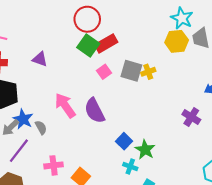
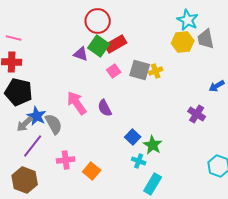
purple triangle: (40, 59) -> (81, 54), moved
purple semicircle: (95, 111) -> (105, 108), size x0.7
gray semicircle: (41, 128) -> (54, 124), size x1.5

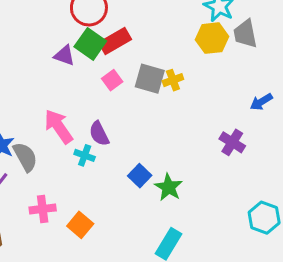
cyan cross: (139, 161) -> (85, 155), moved

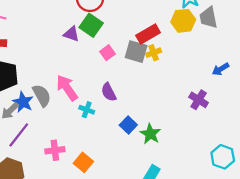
red rectangle: (115, 41) -> (148, 34), moved
purple semicircle: (99, 134) -> (109, 92), moved
gray semicircle: (25, 157) -> (42, 95), moved

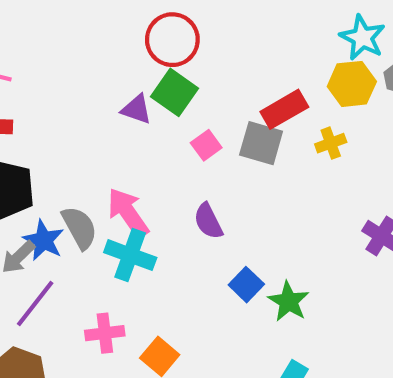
yellow cross: (154, 53) -> (331, 143), moved
cyan cross: (87, 110) -> (130, 255), moved, size x1.6

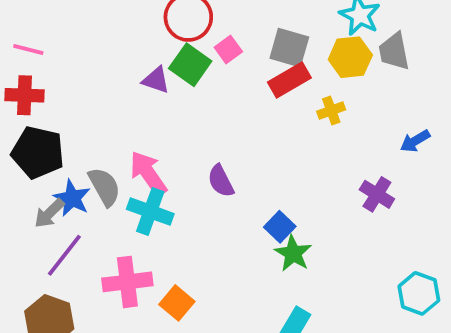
gray square: (261, 143) -> (289, 48), moved
pink square: (206, 145) -> (228, 50), moved
blue square: (246, 285) -> (280, 227), moved
pink cross: (105, 333) -> (127, 282), size x1.4

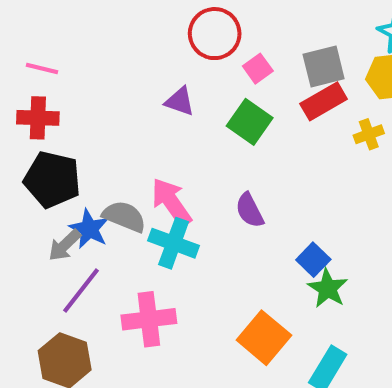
gray square: (289, 48) -> (324, 66), turned -30
green square: (190, 65) -> (250, 122), moved
gray semicircle: (105, 187) -> (124, 216), turned -39
orange square: (177, 303) -> (264, 338), moved, size x1.4

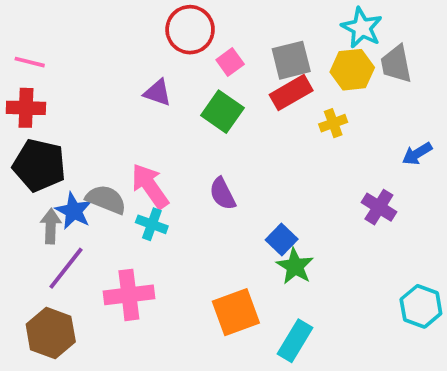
cyan cross: (174, 243) -> (152, 224), size x0.7
gray arrow: (65, 245) -> (51, 226), turned 136
orange square: (264, 338) -> (236, 312), turned 30

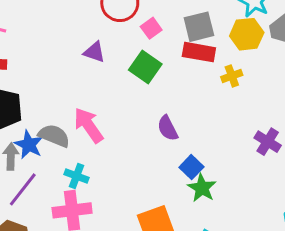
red rectangle: (291, 93) -> (199, 52), turned 40
purple semicircle: (222, 194) -> (168, 128), moved
cyan cross: (152, 224) -> (77, 176), moved

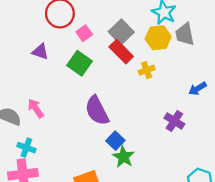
gray square: (199, 27) -> (121, 32), turned -30
red rectangle: (199, 52) -> (121, 52), turned 35
pink arrow: (88, 125) -> (36, 108), size x0.7
purple semicircle: (168, 128) -> (97, 111), size x1.5

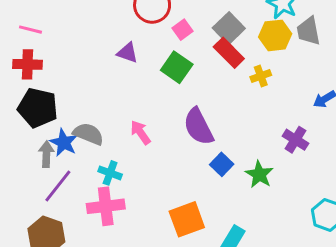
pink arrow: (36, 108) -> (140, 132), moved
green star: (123, 157) -> (259, 174), moved

